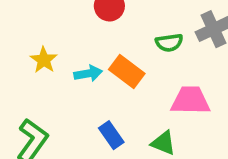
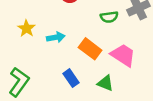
orange rectangle: (127, 72) -> (90, 49), moved
pink trapezoid: (190, 100) -> (123, 55), turned 32

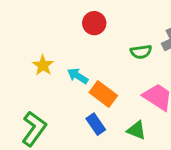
cyan arrow: (56, 37) -> (78, 76), turned -138
orange rectangle: (90, 49) -> (103, 94), moved

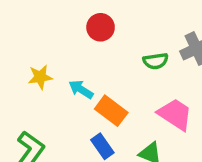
yellow star: (43, 65) -> (40, 77), turned 30

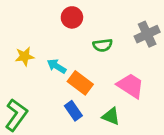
green semicircle: (156, 61) -> (103, 45), moved

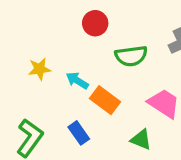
green semicircle: (103, 45) -> (131, 56), size x1.4
blue rectangle: (73, 111) -> (79, 133), moved

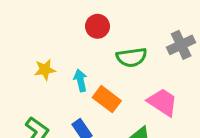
cyan arrow: (77, 81) -> (80, 80), turned 45

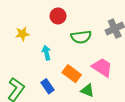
yellow star: (45, 70) -> (22, 34), moved
orange rectangle: (107, 99) -> (72, 74), moved

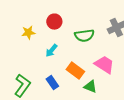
red circle: (58, 16) -> (54, 22), moved
cyan arrow: (46, 53) -> (51, 51), turned -128

